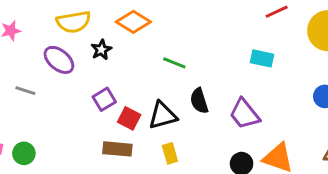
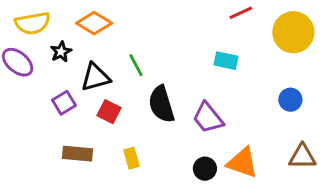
green line: (174, 63) -> (136, 65), turned 40
black semicircle: (199, 101) -> (161, 104), size x1.4
black triangle: (163, 115) -> (96, 77), moved
red square: (129, 118) -> (109, 112), moved

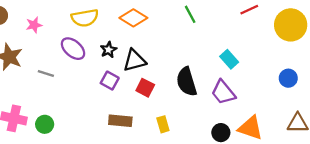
black star: (61, 52) -> (108, 50), moved
cyan rectangle: (226, 61) -> (229, 59), moved, turned 36
green line: (136, 65) -> (190, 14), moved
purple square: (64, 103) -> (110, 81), turned -30

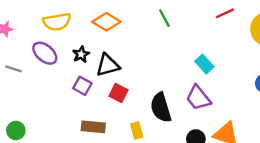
gray line: (46, 73) -> (13, 69), moved
black semicircle: (187, 82) -> (161, 108), moved

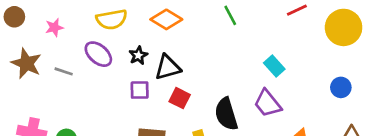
purple square: (82, 86) -> (140, 90), turned -30

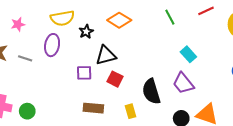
green line: (230, 15) -> (170, 17), moved
orange diamond: (166, 19) -> (119, 20), moved
purple ellipse: (98, 54) -> (52, 45), turned 60
black star: (138, 55) -> (86, 32), moved

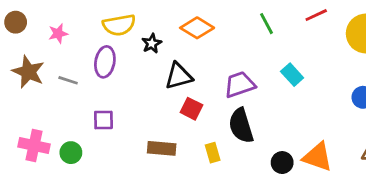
purple square: (84, 73) -> (103, 120), moved
purple trapezoid: (183, 83) -> (240, 85), moved, turned 110

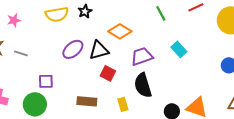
orange diamond: (197, 28) -> (120, 31), moved
black star: (152, 43) -> (85, 11), moved
purple ellipse: (105, 62) -> (73, 49), moved, turned 40
green circle: (71, 153) -> (35, 104), moved, size x1.5

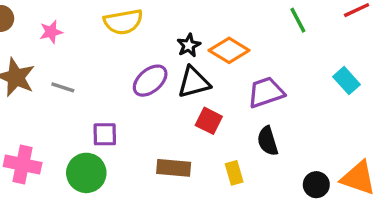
black star: (85, 11) -> (189, 45), moved
cyan rectangle: (179, 49) -> (347, 81), moved
black semicircle: (143, 85) -> (268, 141), size x0.7

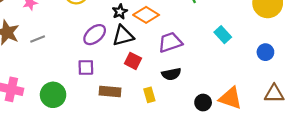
gray line: (63, 87) -> (38, 39), turned -40
purple square: (105, 134) -> (86, 67), moved
black semicircle: (268, 141) -> (171, 74), turned -84

